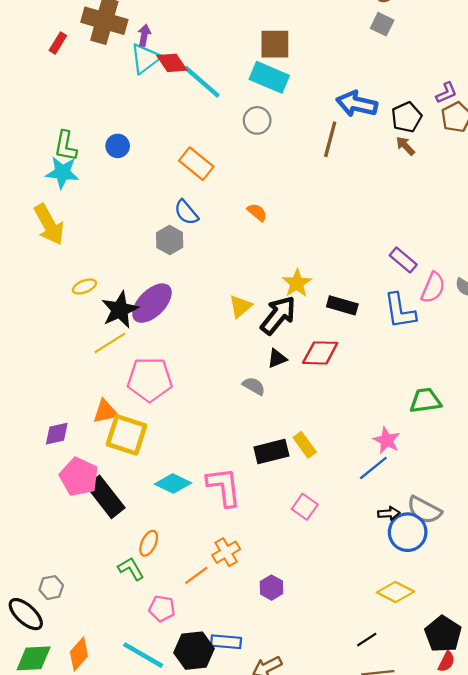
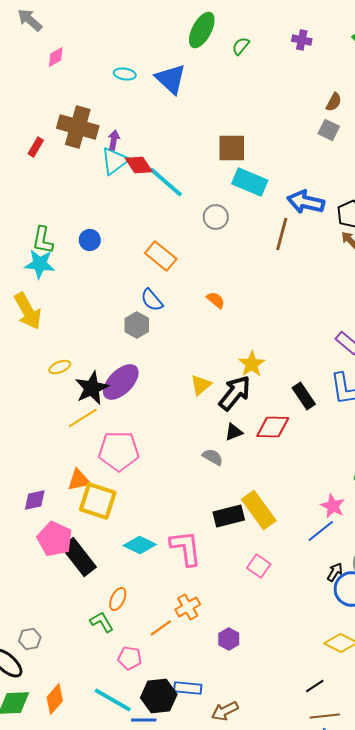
cyan rectangle: (269, 77) -> (250, 182), moved
black rectangle: (342, 305) -> (304, 396), moved, turned 40
yellow rectangle: (305, 445) -> (259, 510), size x1.6
black arrow: (389, 513) -> (335, 572), turned -54

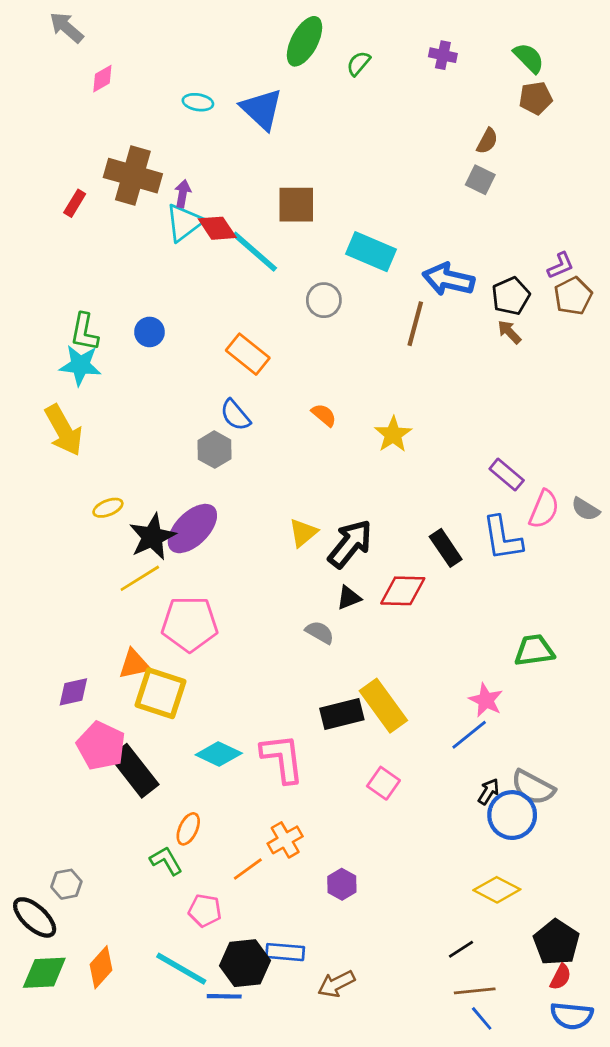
brown square: (232, 148) -> (296, 205), moved
yellow star: (252, 364) -> (393, 434), moved

